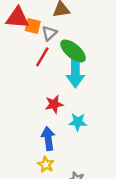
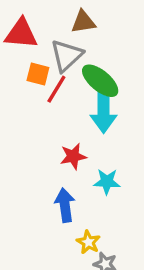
orange square: (33, 26) -> (38, 74), moved
gray triangle: (49, 33) -> (67, 55), size x1.5
yellow star: (46, 165) -> (88, 242), moved

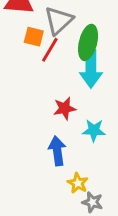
green ellipse: (100, 81) -> (88, 42), turned 64

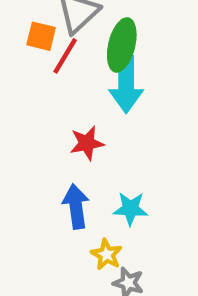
cyan star: (94, 130) -> (130, 209), moved

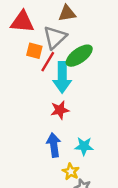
green ellipse: (122, 45) -> (79, 56), turned 40
cyan arrow: (126, 84) -> (62, 77), moved

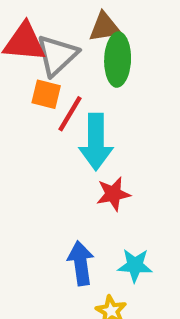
gray triangle: (55, 37) -> (57, 55), moved
green ellipse: (79, 56) -> (118, 60), moved, turned -52
red star: (60, 110) -> (113, 194), moved

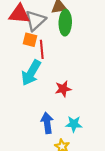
red line: (70, 114) -> (42, 49), turned -36
cyan arrow: (96, 142) -> (31, 73), moved, turned 30

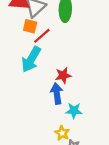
red line: (42, 49) -> (42, 36), turned 54
blue arrow: (47, 123) -> (57, 94), moved

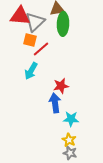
cyan arrow: (31, 59) -> (31, 71), size x0.7
yellow star: (62, 133) -> (69, 140), moved

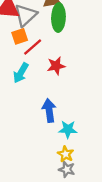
orange square: (30, 40) -> (20, 36), turned -32
red star: (61, 86) -> (56, 66), moved

